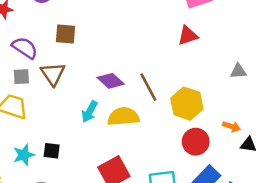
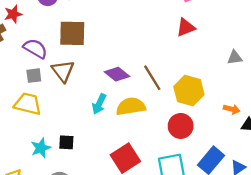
brown square: (66, 34) -> (72, 33), size x1.4
red circle: (196, 142) -> (181, 126), moved

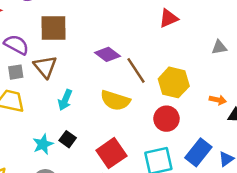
purple diamond: (117, 74) -> (108, 54), moved
cyan arrow: (99, 104) -> (65, 100), moved
yellow semicircle: (131, 106) -> (115, 100), turned -152
black square: (66, 142) -> (68, 139), moved, turned 35
cyan star: (41, 148) -> (43, 144), moved

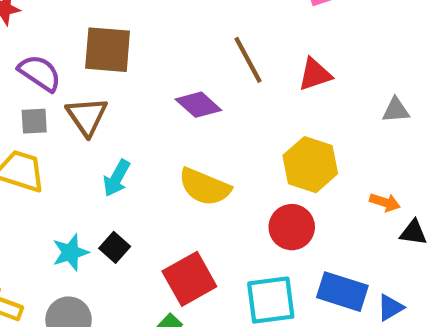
red triangle: (169, 18) -> (315, 74), moved
brown line: (136, 70) -> (248, 60), moved
blue rectangle: (198, 152) -> (342, 292), turned 64

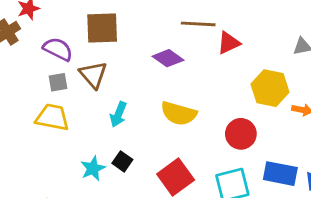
brown line: (248, 60) -> (198, 24), turned -52
red triangle: (315, 74) -> (229, 43), moved
yellow hexagon: (310, 165) -> (270, 88), moved

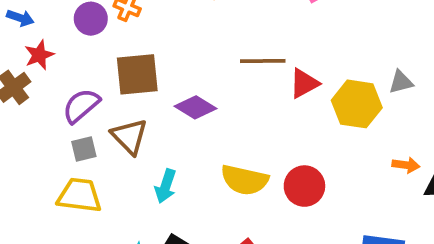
purple semicircle: (58, 49) -> (81, 106), turned -64
purple diamond: (168, 58) -> (196, 107), moved
yellow hexagon: (270, 88) -> (357, 104), moved
red circle: (241, 134) -> (304, 186), moved

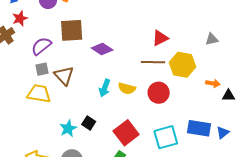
brown line: (263, 61) -> (153, 62), moved
yellow hexagon: (357, 104) -> (182, 65), moved
brown triangle: (130, 136) -> (64, 76), moved
yellow semicircle: (245, 180) -> (127, 88), size x0.7
cyan arrow: (166, 186) -> (105, 88), moved

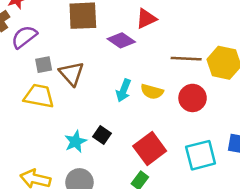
red triangle: (160, 38) -> (146, 19), moved
purple semicircle: (41, 46) -> (24, 37), moved

